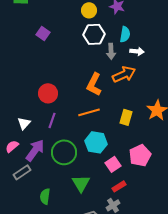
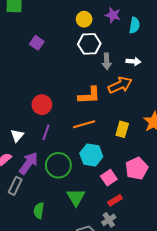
cyan semicircle: (125, 34) -> (135, 25), moved
orange L-shape: (94, 84) -> (89, 95), turned -120
gray rectangle: (22, 172) -> (15, 186), turned -30

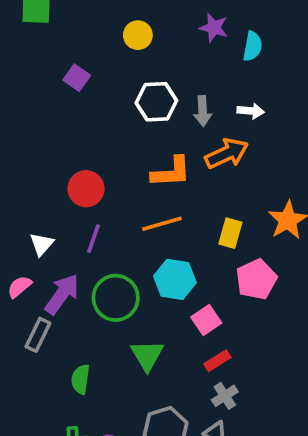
yellow circle: (84, 19) -> (138, 35), moved
white hexagon: (89, 44) -> (156, 102), moved
pink pentagon: (137, 168) -> (256, 279), moved
gray cross: (109, 220) -> (225, 396), moved

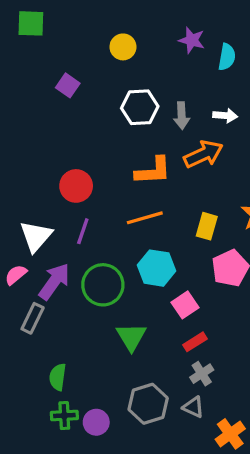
white triangle: (42, 244) -> (36, 236), size x1.5
green semicircle: (80, 379) -> (58, 377), moved

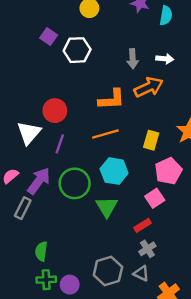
white hexagon: (140, 107) -> (77, 50), moved
white triangle: (36, 236) -> (29, 133), moved
pink square: (185, 305) -> (155, 198), moved
green triangle: (131, 337) -> (107, 207), moved

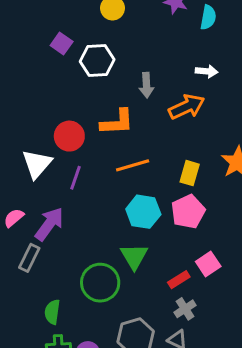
gray arrow: (133, 59) -> (146, 85), moved
orange L-shape: (112, 99) -> (117, 122), moved
pink pentagon: (168, 171) -> (188, 212), moved
green circle: (75, 183) -> (100, 283), moved
pink square: (155, 198) -> (208, 264), moved

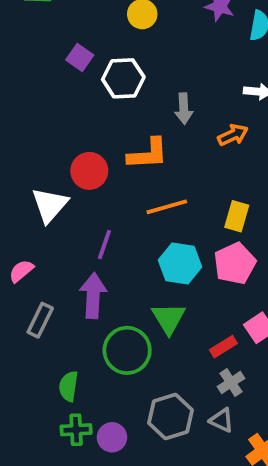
orange arrow: (187, 107) -> (233, 135), size x0.7
purple line: (75, 178) -> (104, 245), moved
purple arrow: (49, 224) -> (93, 296), moved, turned -33

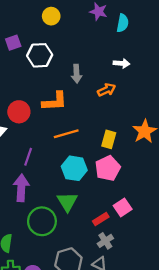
purple square: (80, 58) -> (13, 43), turned 35

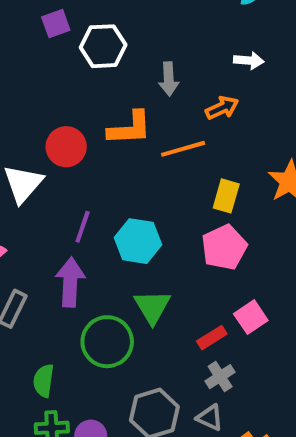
orange line: (66, 134) -> (183, 149), moved
cyan hexagon: (74, 168) -> (138, 241), moved

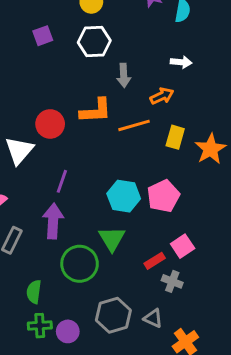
white hexagon: (103, 46) -> (94, 42), moved
yellow rectangle: (226, 196) -> (175, 137), moved
cyan hexagon: (138, 241) -> (124, 196), moved
gray cross: (220, 377) -> (172, 281), moved, turned -36

